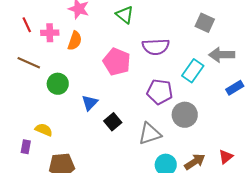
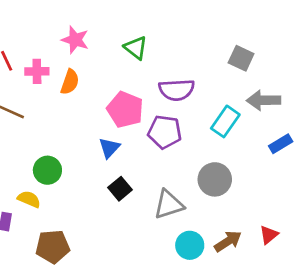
green circle: (58, 84) -> (47, 170), moved
purple pentagon: (160, 92) -> (165, 132), moved
blue triangle: (90, 103) -> (109, 148), moved

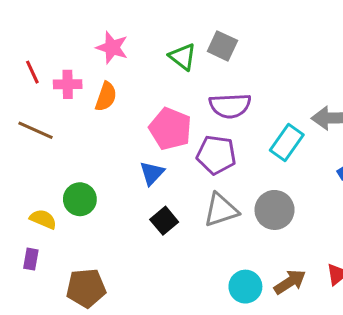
gray square: (241, 58) -> (222, 46), moved
yellow semicircle: (29, 199) -> (43, 219), moved
gray triangle: (169, 204) -> (221, 210), moved

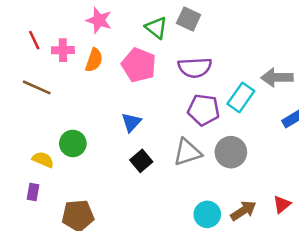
pink pentagon: (170, 129) -> (139, 65), moved
purple pentagon: (216, 155) -> (204, 110), moved

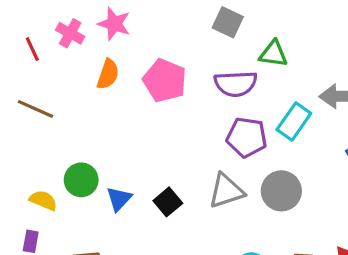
green triangle: (156, 28) -> (273, 54), moved, turned -30
pink cross: (63, 50) -> (70, 33), moved, turned 30
blue triangle: (131, 122) -> (119, 199), moved

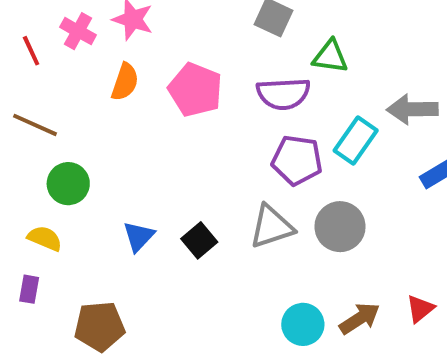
green circle: (81, 180) -> (68, 184), moved

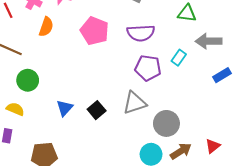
green triangle: (330, 57) -> (187, 13), moved
orange semicircle: (125, 82) -> (46, 27), moved
cyan rectangle: (356, 141) -> (179, 58), size x0.7
gray circle: (340, 227) -> (166, 123), moved

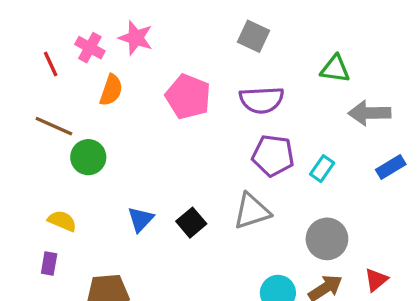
cyan rectangle: (179, 58) -> (322, 169), moved
green circle: (28, 80) -> (88, 157), moved
gray circle: (166, 123) -> (327, 239), moved

